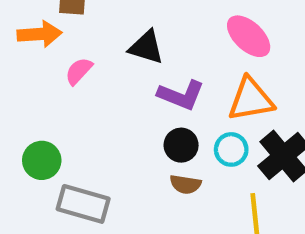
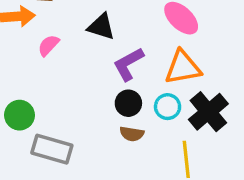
purple L-shape: (181, 95) -> (128, 64), turned 129

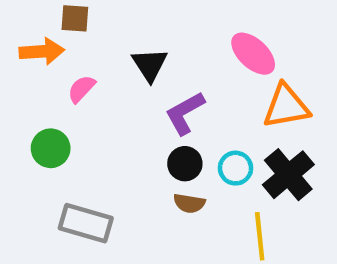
black triangle: (101, 27) -> (150, 65), turned 40
orange triangle: (183, 67) -> (286, 106), moved
green circle: (20, 115) -> (51, 148), moved

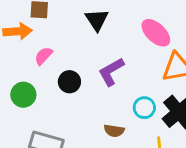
black triangle: (150, 65) -> (97, 20), moved
black circle: (185, 164) -> (69, 82), moved

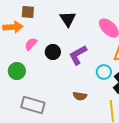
black circle: (69, 82) -> (53, 52), moved
cyan circle: (144, 108) -> (104, 72), moved

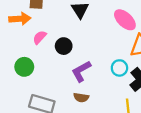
purple L-shape: (78, 55) -> (81, 71), moved
brown semicircle: (80, 96) -> (81, 97), moved

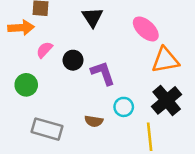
cyan circle: (119, 68) -> (124, 107), moved
purple L-shape: (81, 71) -> (103, 73), moved, turned 100

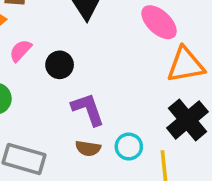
purple L-shape: (103, 73) -> (88, 109), moved
cyan circle: (124, 107) -> (129, 147), moved

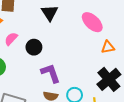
orange triangle: (186, 65) -> (108, 47), size x0.6

